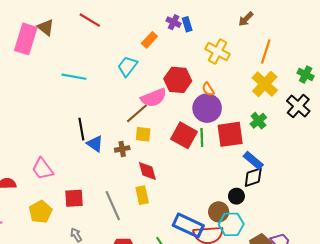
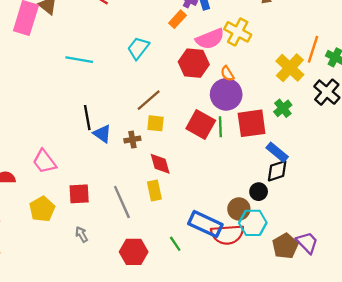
orange rectangle: (149, 40) -> (178, 19), moved
orange line: (266, 52) -> (313, 49), moved
pink semicircle: (154, 98) -> (210, 39), moved

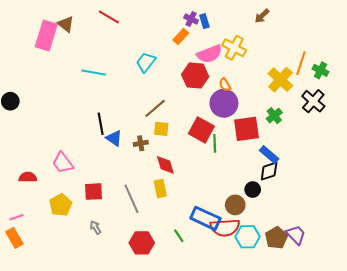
green line: (220, 127) -> (215, 143), moved
cyan hexagon: (253, 223) -> (248, 237), moved

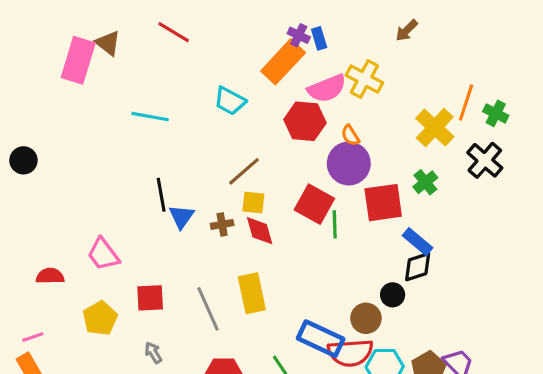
orange rectangle: (181, 36) -> (283, 62), size x1.8
cyan trapezoid: (146, 62) -> (230, 101), turned -100
blue triangle: (114, 138) -> (181, 217), turned 30
red diamond: (165, 165) -> (260, 231), moved
yellow rectangle: (160, 188) -> (252, 293), size x1.4

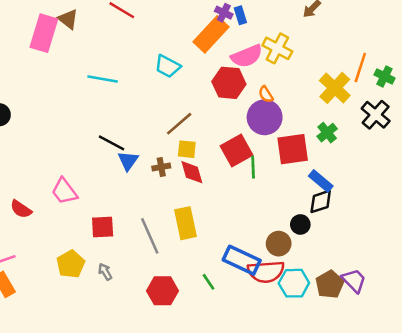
black line: (161, 195) -> (112, 143), turned -52
red square: (314, 204) -> (237, 150), turned 32
red semicircle: (50, 276) -> (21, 209), turned -145
yellow pentagon: (100, 318) -> (71, 264), moved

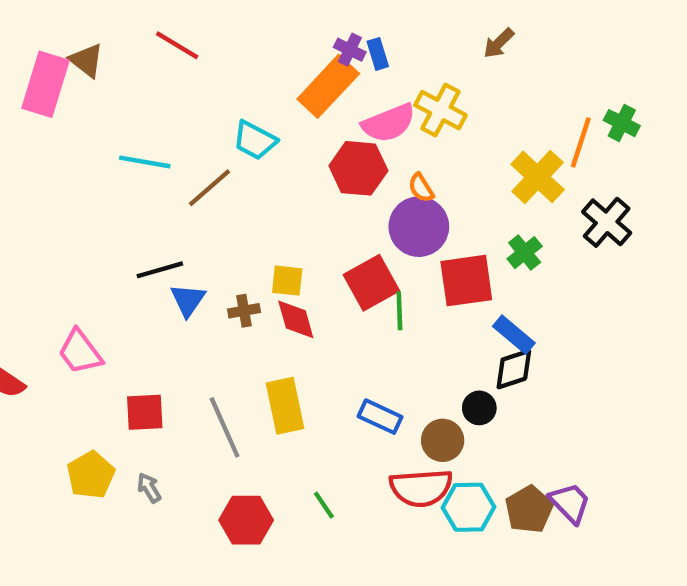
green cross: (385, 76) -> (622, 123), moved
brown line: (179, 124) -> (209, 188), moved
black line: (112, 143) -> (160, 270), turned -44
blue rectangle: (242, 260) -> (380, 417), moved, size x0.7

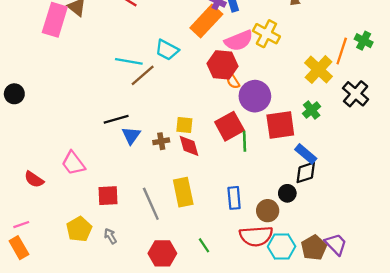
cyan line: (145, 162) -> (129, 61), moved
orange semicircle: (421, 188) -> (233, 81), moved
blue rectangle: (380, 417) -> (234, 198), turned 60

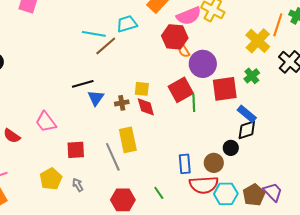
cyan trapezoid: (167, 50) -> (127, 24), turned 135
yellow rectangle: (183, 192) -> (128, 140), moved
blue rectangle: (234, 198) -> (185, 164), moved

